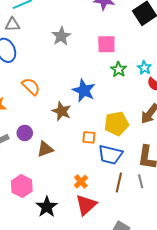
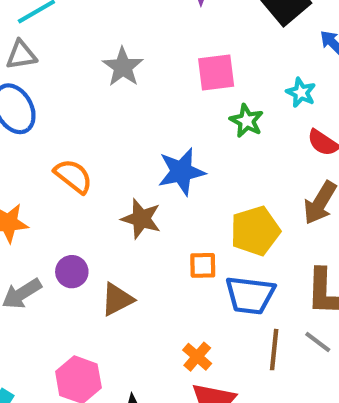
cyan star: (144, 68) -> (301, 93), moved
blue star: (84, 91) -> (181, 172), turned -30
gray line: (141, 181) -> (318, 342), turned -32

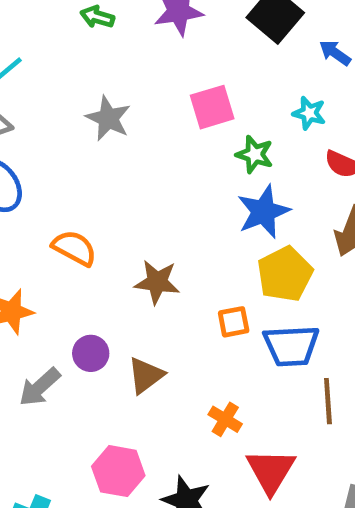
blue star: (181, 172) -> (263, 212), moved
orange cross: (197, 357) -> (225, 419), moved

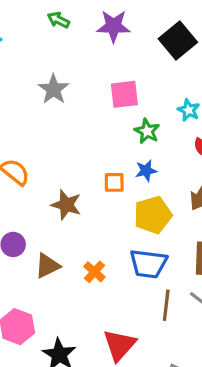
blue star: (263, 212) -> (146, 171), size x0.6
orange square: (234, 322) -> (114, 182), moved
orange cross: (225, 419) -> (94, 272), moved

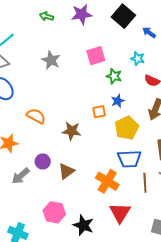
orange cross: (94, 272) -> (107, 181), moved, size x1.6

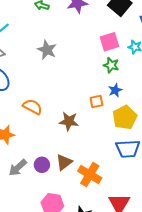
pink square: (96, 56) -> (109, 42), moved
purple circle: (43, 161) -> (42, 165), moved
orange cross: (107, 181) -> (90, 175), moved

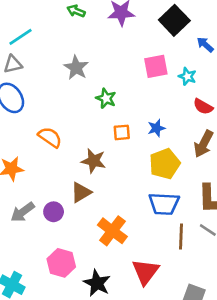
green star: (111, 65) -> (106, 98), moved
orange square: (96, 101) -> (122, 132), moved
brown triangle: (64, 162) -> (81, 192), moved

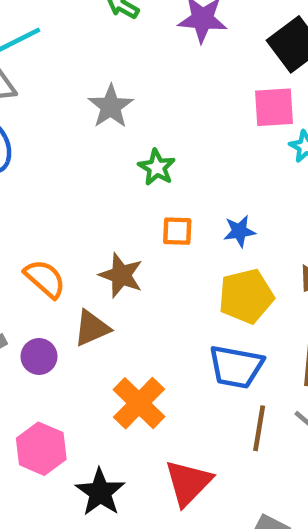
pink square: (156, 66) -> (274, 107), moved
orange semicircle: (50, 137) -> (45, 279), moved

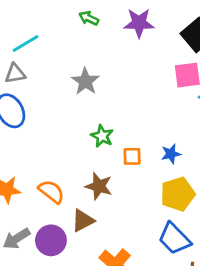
green star: (157, 167) -> (102, 136), moved
purple circle: (39, 356) -> (51, 240), size x1.4
blue trapezoid: (236, 367) -> (174, 239), turned 39

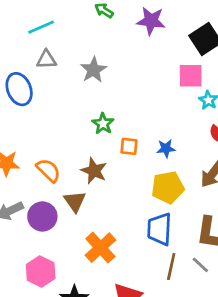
gray triangle: (15, 74) -> (46, 60), moved
brown triangle: (83, 221) -> (75, 201), turned -45
blue trapezoid: (174, 239) -> (159, 229), turned 40

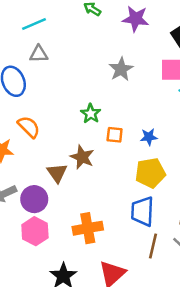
gray star: (93, 70) -> (121, 69), moved
orange semicircle: (48, 170) -> (29, 127), moved
brown triangle: (75, 201) -> (57, 173), moved
orange cross: (100, 248) -> (88, 228), turned 32
pink hexagon: (41, 271) -> (35, 231), moved

